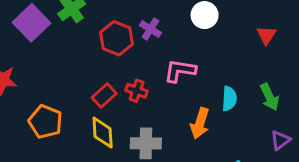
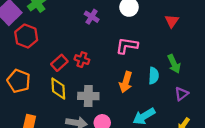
red hexagon: (116, 38) -> (26, 36), moved
pink L-shape: (180, 71) -> (127, 46), moved
cyan semicircle: (229, 99) -> (154, 76), moved

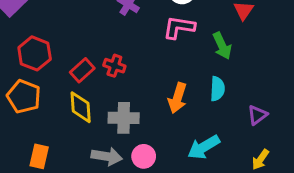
red hexagon: (26, 36) -> (35, 53), moved
pink L-shape: (127, 46) -> (179, 27), moved
green arrow: (174, 64) -> (222, 46), moved

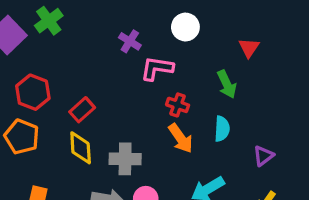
pink L-shape: (179, 27) -> (157, 68), moved
red cross: (114, 66) -> (178, 105), moved
orange arrow: (177, 98) -> (181, 138), turned -52

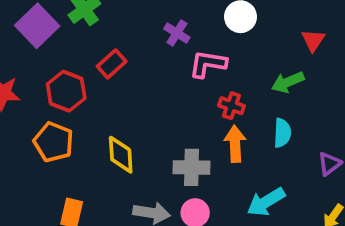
green arrow: (227, 84) -> (288, 82), turned 92
red rectangle: (82, 110) -> (112, 64), moved
orange arrow: (181, 138) -> (235, 144), turned -148
gray cross: (125, 159) -> (191, 167), moved

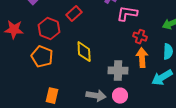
yellow diamond: (121, 155) -> (84, 52), moved
cyan arrow: (266, 202) -> (162, 78), moved

